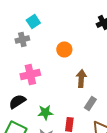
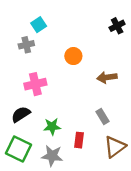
brown arrow: (81, 78) -> (107, 77), moved, turned -102
gray rectangle: (90, 103) -> (103, 117), turned -64

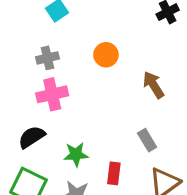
gray cross: (26, 45) -> (47, 58), moved
brown arrow: (107, 77) -> (153, 85), turned 66

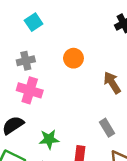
pink cross: (52, 94) -> (30, 90), turned 30

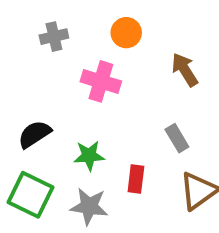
pink cross: (30, 90) -> (101, 81), moved

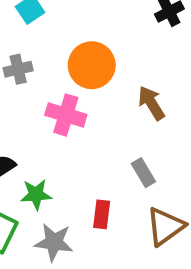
orange circle: (126, 33) -> (92, 65), size x1.5
green star: (89, 156) -> (36, 194), moved

